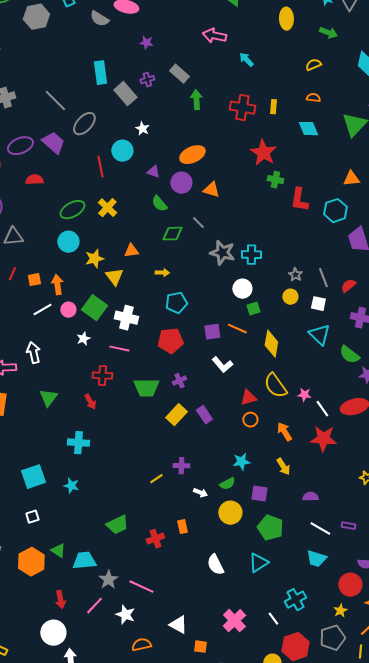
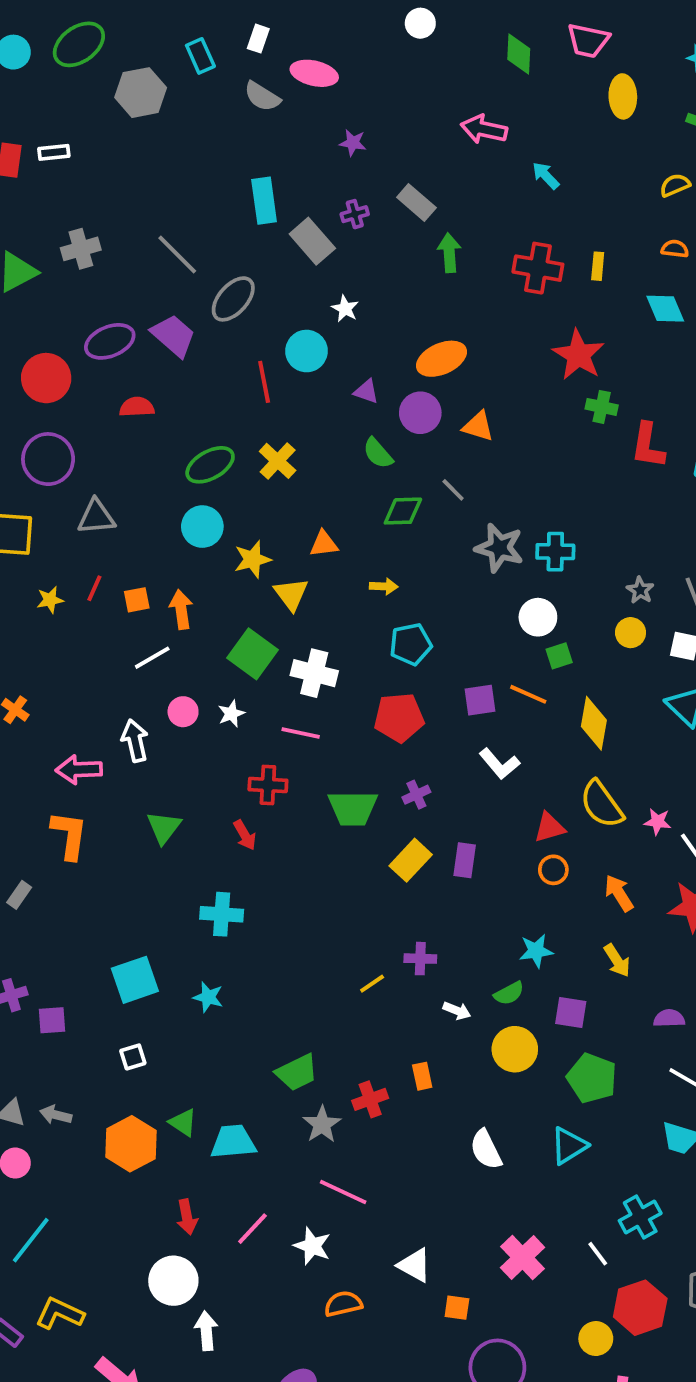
pink circle: (68, 310) -> (183, 712), moved
purple rectangle: (204, 415) -> (465, 860), turned 42
gray star: (108, 580) -> (322, 1124), moved

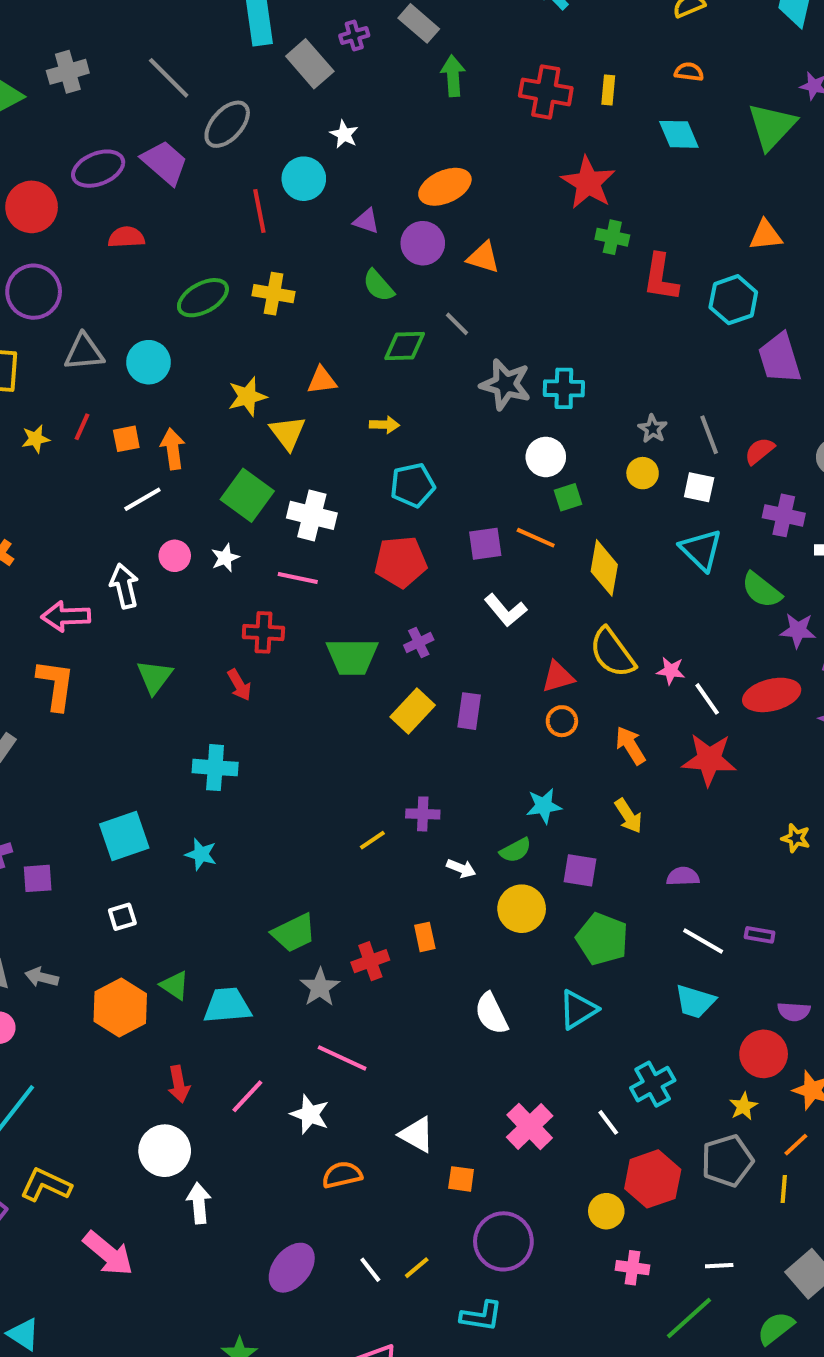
yellow cross: (278, 461) -> (274, 294), turned -33
cyan circle: (202, 527) -> (149, 362), moved

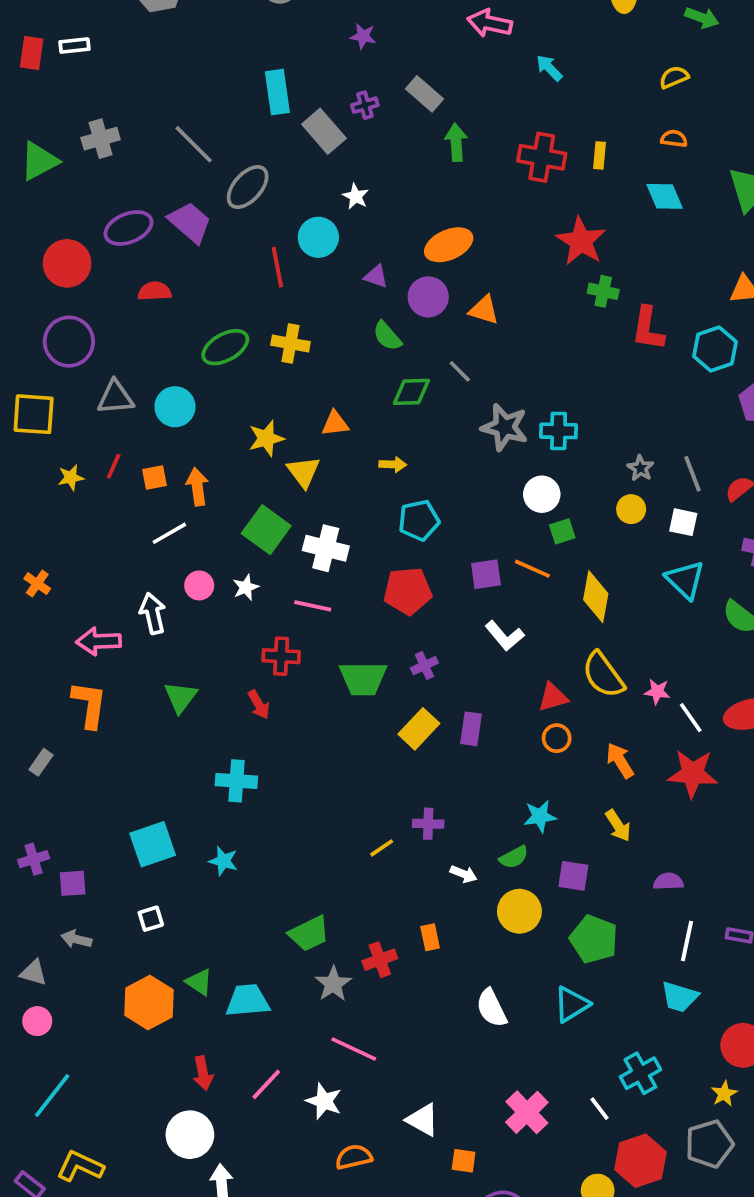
white line: (703, 941) -> (687, 941), turned 72
gray arrow: (42, 977) -> (76, 939), moved

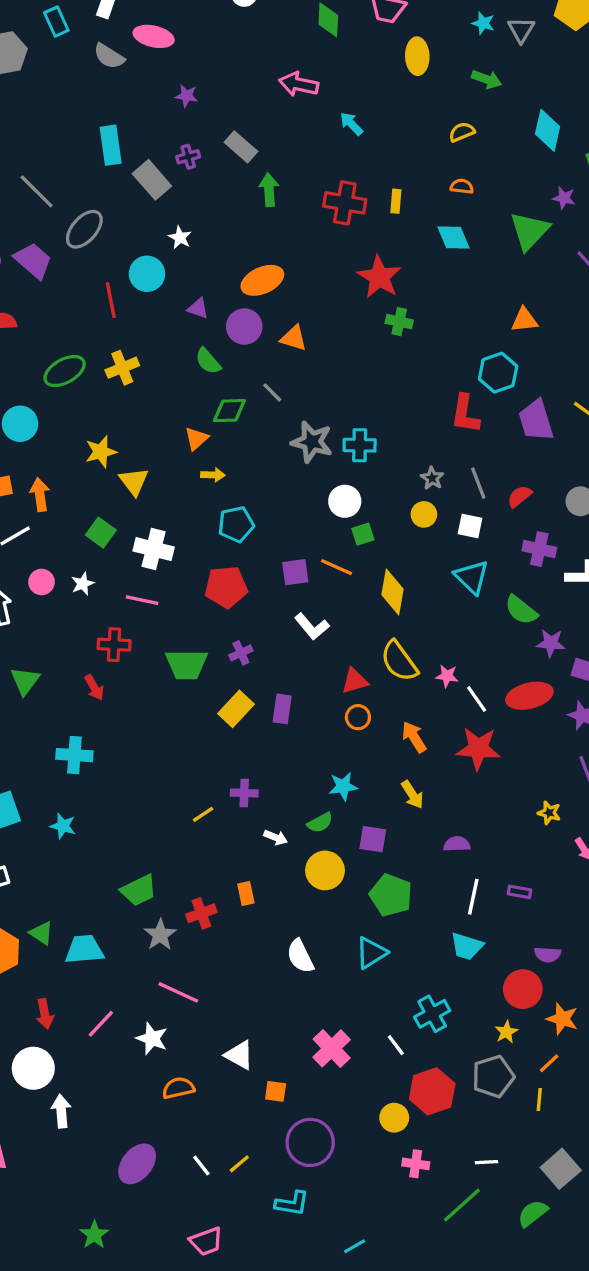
red L-shape: (648, 329) -> (465, 414), moved
yellow cross: (290, 343) -> (122, 368), turned -32
orange triangle: (335, 423) -> (196, 439), moved, turned -35
green square: (266, 530) -> (101, 533), size x0.7

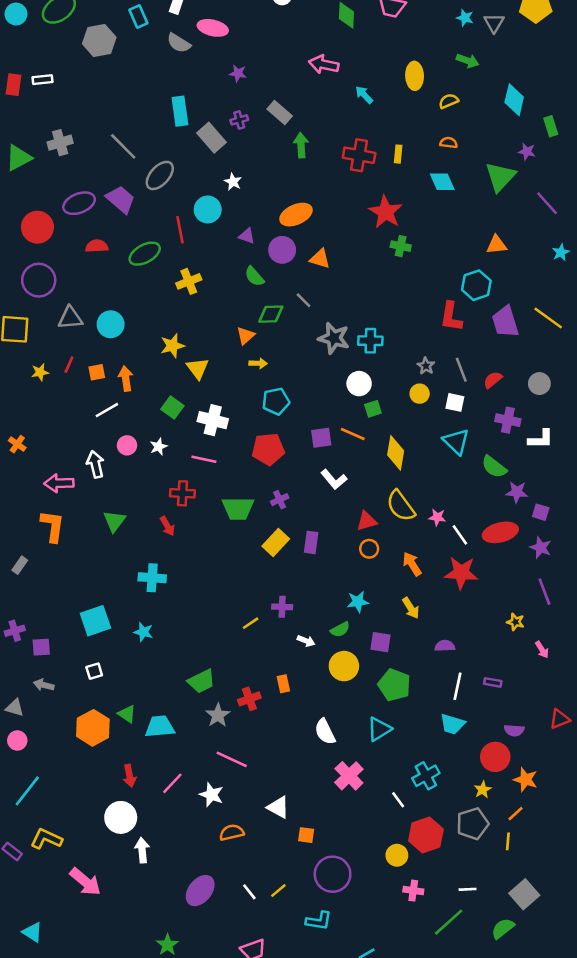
yellow ellipse: (417, 56) -> (415, 76), moved
green ellipse: (65, 371) -> (145, 254), moved
pink cross: (332, 1048) -> (349, 776), moved

